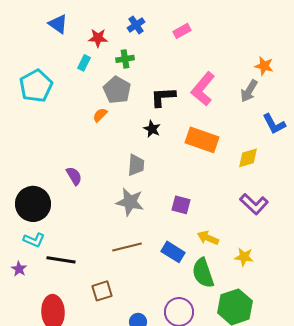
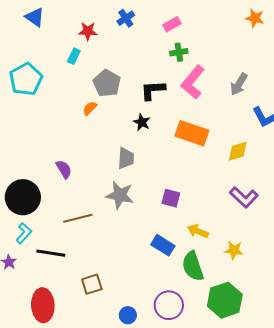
blue triangle: (58, 24) -> (35, 17), moved
green cross: (125, 59) -> (179, 52), moved
orange star: (264, 66) -> (255, 18), moved
cyan L-shape: (34, 240) -> (24, 233), turned -70
brown line: (127, 247) -> (78, 218), moved

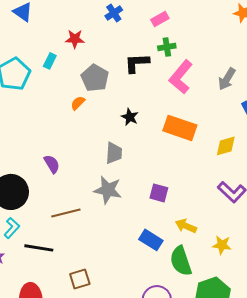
red star: (88, 31) -> (75, 39), moved
cyan rectangle: (74, 56) -> (50, 61), moved
black L-shape: (153, 90) -> (137, 63), moved

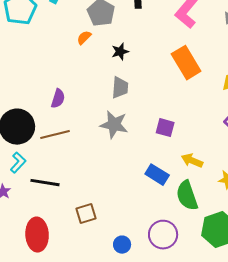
black star: (130, 117) -> (120, 52), moved, turned 30
orange rectangle: (180, 128) -> (186, 63), turned 40
purple semicircle: (52, 164) -> (58, 99), turned 48
brown line: (66, 213) -> (55, 135), moved

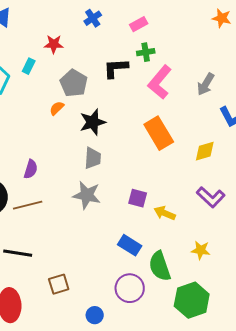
black star: (120, 52) -> (93, 122), size x1.5
yellow arrow: (192, 161) -> (165, 213), moved
purple circle: (163, 235) -> (130, 288), moved

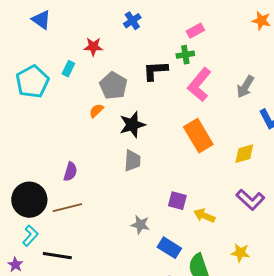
pink rectangle: (139, 24) -> (195, 31), moved
gray star: (87, 195) -> (140, 225), moved, size x0.7

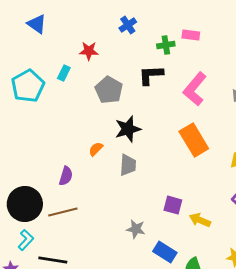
pink rectangle: (195, 31) -> (191, 35), turned 36
green cross: (185, 55) -> (166, 45), moved
orange semicircle: (96, 111) -> (96, 149), moved

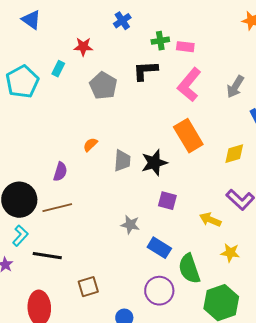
pink rectangle: (191, 35) -> (185, 47), moved
black star: (128, 129) -> (154, 163), moved
yellow arrow: (200, 220) -> (210, 220), moved

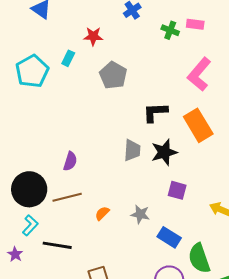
green cross: (160, 41) -> (170, 30), turned 30
pink rectangle: (185, 47) -> (195, 24), moved
black L-shape: (145, 71) -> (155, 112), moved
orange semicircle: (90, 145) -> (102, 213), moved

